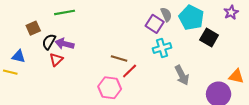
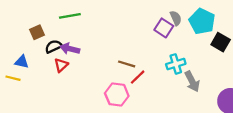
black semicircle: (49, 42) -> (53, 46), turned 35
cyan cross: (162, 48) -> (176, 64), moved

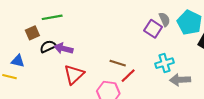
green line: (70, 16) -> (52, 17), moved
red triangle: (61, 65) -> (74, 75), moved, size x1.5
gray arrow: (192, 81) -> (180, 80), turned 114

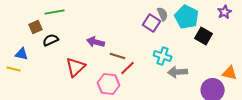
purple arrow: (64, 49) -> (96, 42), moved
cyan cross: (165, 63) -> (163, 56), turned 36

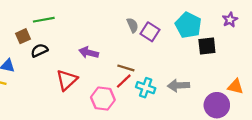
gray semicircle: (163, 14) -> (132, 25), moved
black square: (204, 36) -> (207, 46), turned -36
brown line: (118, 56) -> (126, 68), moved
cyan cross: (163, 56) -> (146, 88), moved

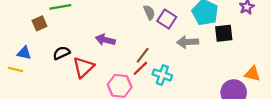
black semicircle: (39, 50) -> (61, 53), moved
brown line: (126, 68) -> (143, 55), turned -70
gray arrow: (178, 85) -> (188, 42), moved

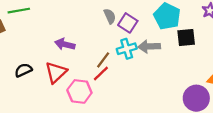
black semicircle: (61, 53) -> (23, 70), moved
red triangle: (83, 67) -> (56, 72), moved
cyan cross: (162, 75) -> (127, 49), moved, turned -36

